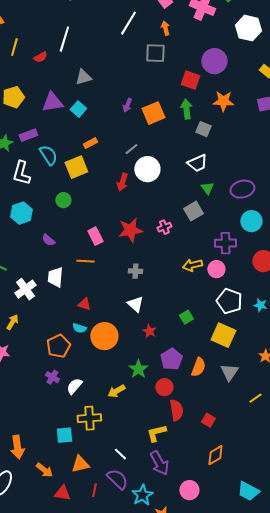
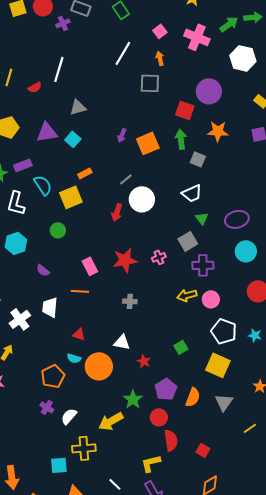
purple cross: (225, 243) -> (203, 265), moved
white triangle: (135, 304) -> (122, 342), moved, turned -30
yellow arrow: (116, 391) -> (111, 421), size x1.4

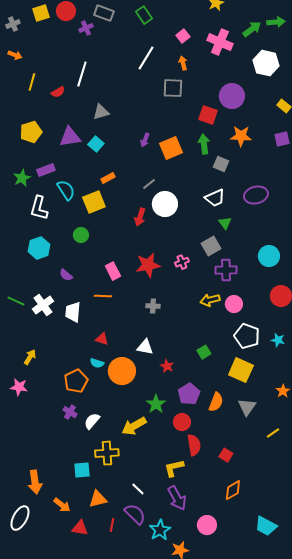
purple ellipse: (237, 219) -> (256, 195), moved
white cross: (20, 319) -> (43, 305), moved

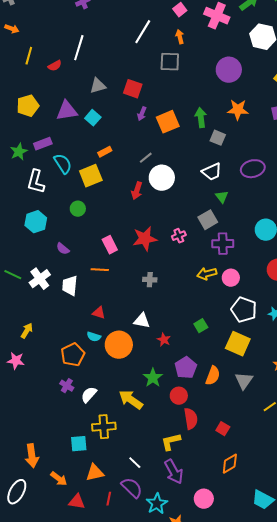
red square: (208, 115) -> (133, 89), moved
yellow arrow: (134, 426) -> (131, 400), turned 65

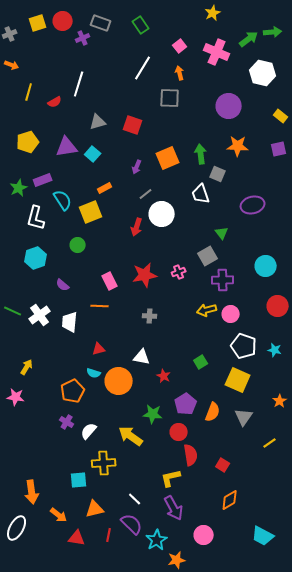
purple arrow: (142, 114) -> (137, 167), moved
white trapezoid: (212, 172) -> (201, 194), moved, turned 95
red triangle: (99, 313) -> (99, 349), turned -32
green star: (153, 378) -> (153, 414), turned -30

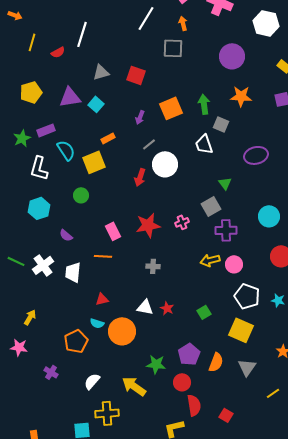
red star: (164, 376) -> (167, 308), moved
purple cross: (67, 422) -> (51, 372), moved

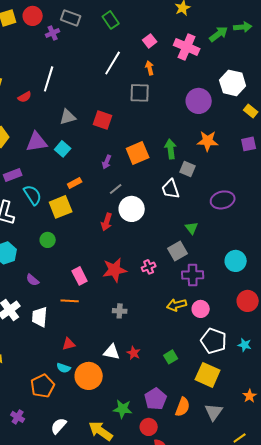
white hexagon: (266, 23) -> (233, 83), moved

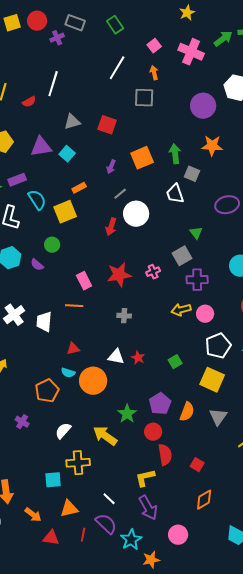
purple semicircle: (33, 280) -> (37, 265), moved
white pentagon: (214, 341) -> (218, 346), turned 30
green star: (123, 409) -> (127, 414), turned 30

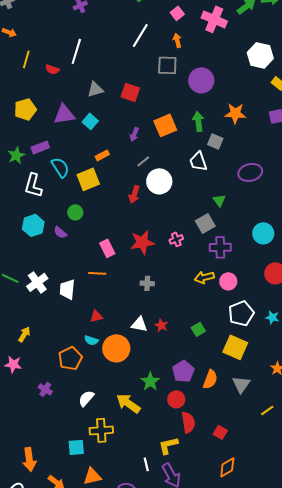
red semicircle: (29, 102) -> (52, 69), turned 48
purple circle: (203, 106) -> (201, 80), moved
white line: (109, 499) -> (146, 464), moved, turned 32

